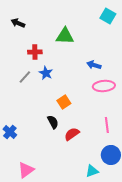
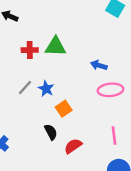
green triangle: (65, 36) -> (55, 47), moved
blue star: (46, 73) -> (46, 89), moved
gray line: (25, 77) -> (25, 88), moved

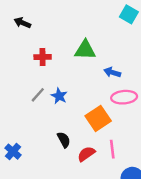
green triangle: (55, 47) -> (85, 50), moved
orange square: (64, 109) -> (98, 118), moved, size x1.5
pink line: (114, 136) -> (112, 149), moved

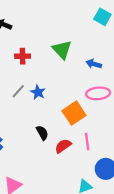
green triangle: (85, 50) -> (62, 50), turned 45
blue arrow: (112, 72) -> (94, 64), moved

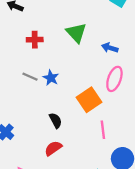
gray line: (18, 91) -> (30, 77), turned 72
pink ellipse: (98, 93) -> (114, 79), turned -65
red semicircle: (63, 146) -> (53, 148), moved

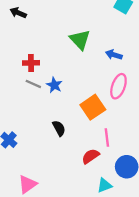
red cross: (35, 40) -> (31, 63), moved
red semicircle: (53, 148) -> (90, 156), moved

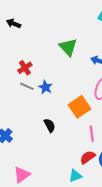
red cross: (31, 63) -> (25, 68), turned -32
red semicircle: (90, 156) -> (88, 157), moved
cyan triangle: (104, 185) -> (75, 176), moved

